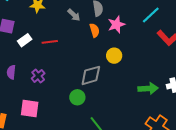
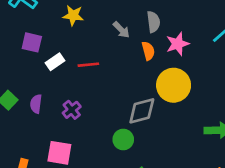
yellow circle: (114, 56) -> (174, 85), size x1.6

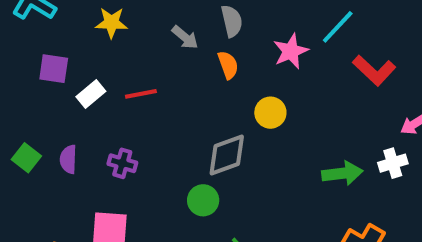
pink star: (178, 44) -> (291, 51), moved
yellow circle: (174, 85) -> (270, 113), size x0.6
purple cross: (72, 110) -> (122, 163), turned -30

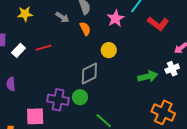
purple cross: (122, 163) -> (58, 100), moved, size x1.5

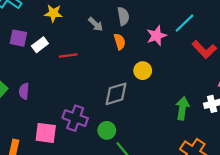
white rectangle: (19, 50) -> (40, 45), moved
green arrow: (148, 76) -> (182, 108), turned -78
green circle: (80, 97) -> (107, 130), moved

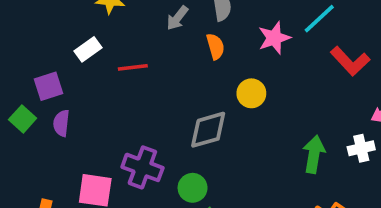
gray arrow: (96, 24) -> (177, 18), turned 84
purple square: (18, 38) -> (49, 86), moved, turned -30

